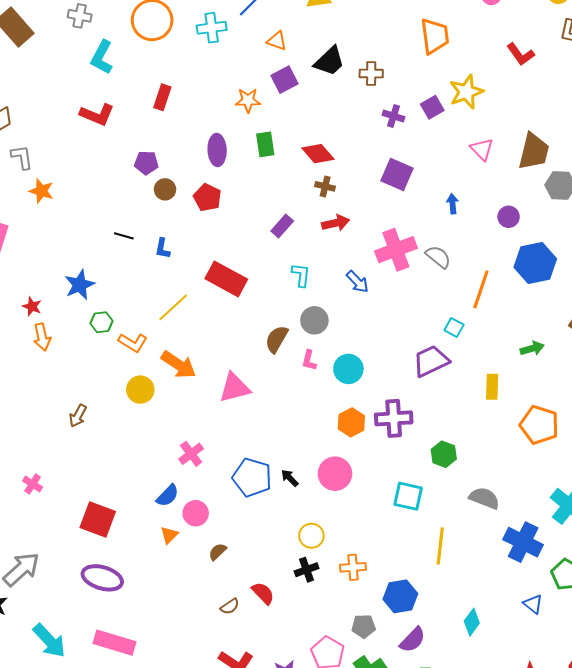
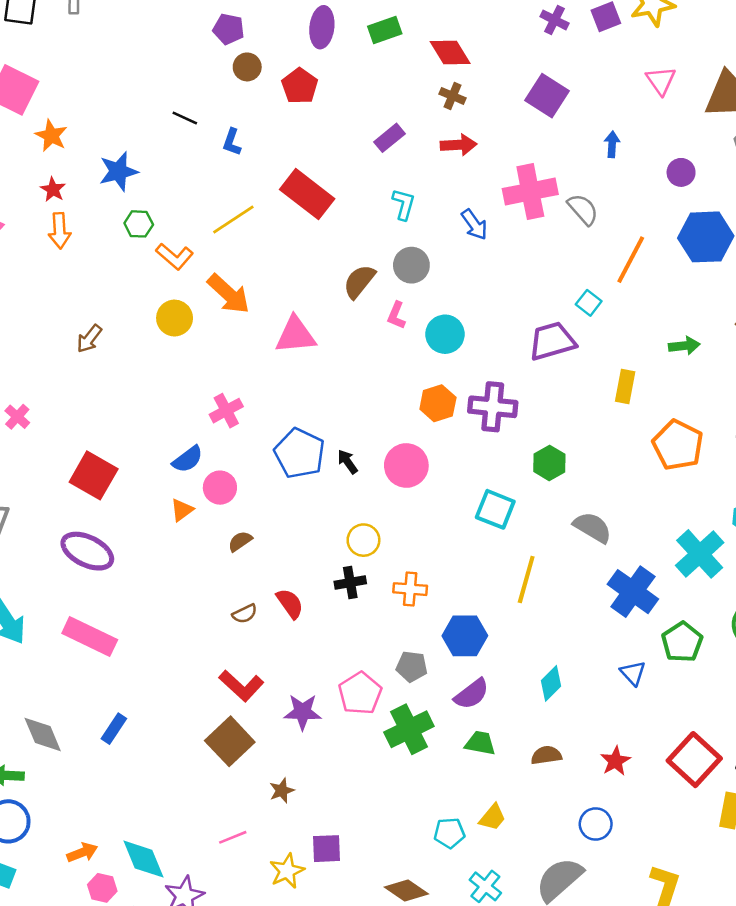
green rectangle: (265, 144) -> (385, 30), turned 70
orange star: (41, 191) -> (51, 136), moved

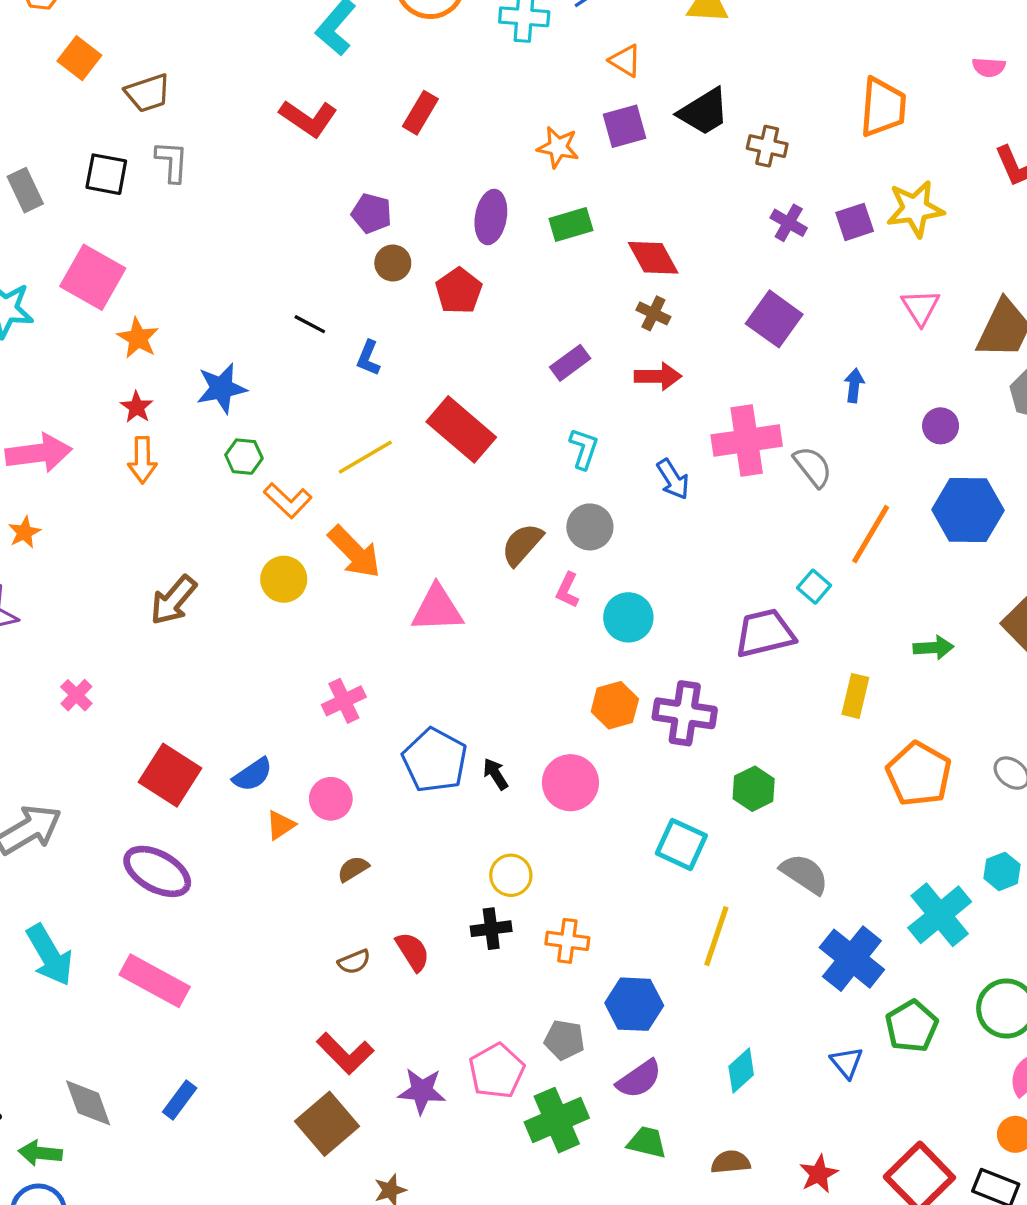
brown arrow: (89, 339) -> (173, 600), size x1.4
blue semicircle: (188, 459) -> (253, 775), moved

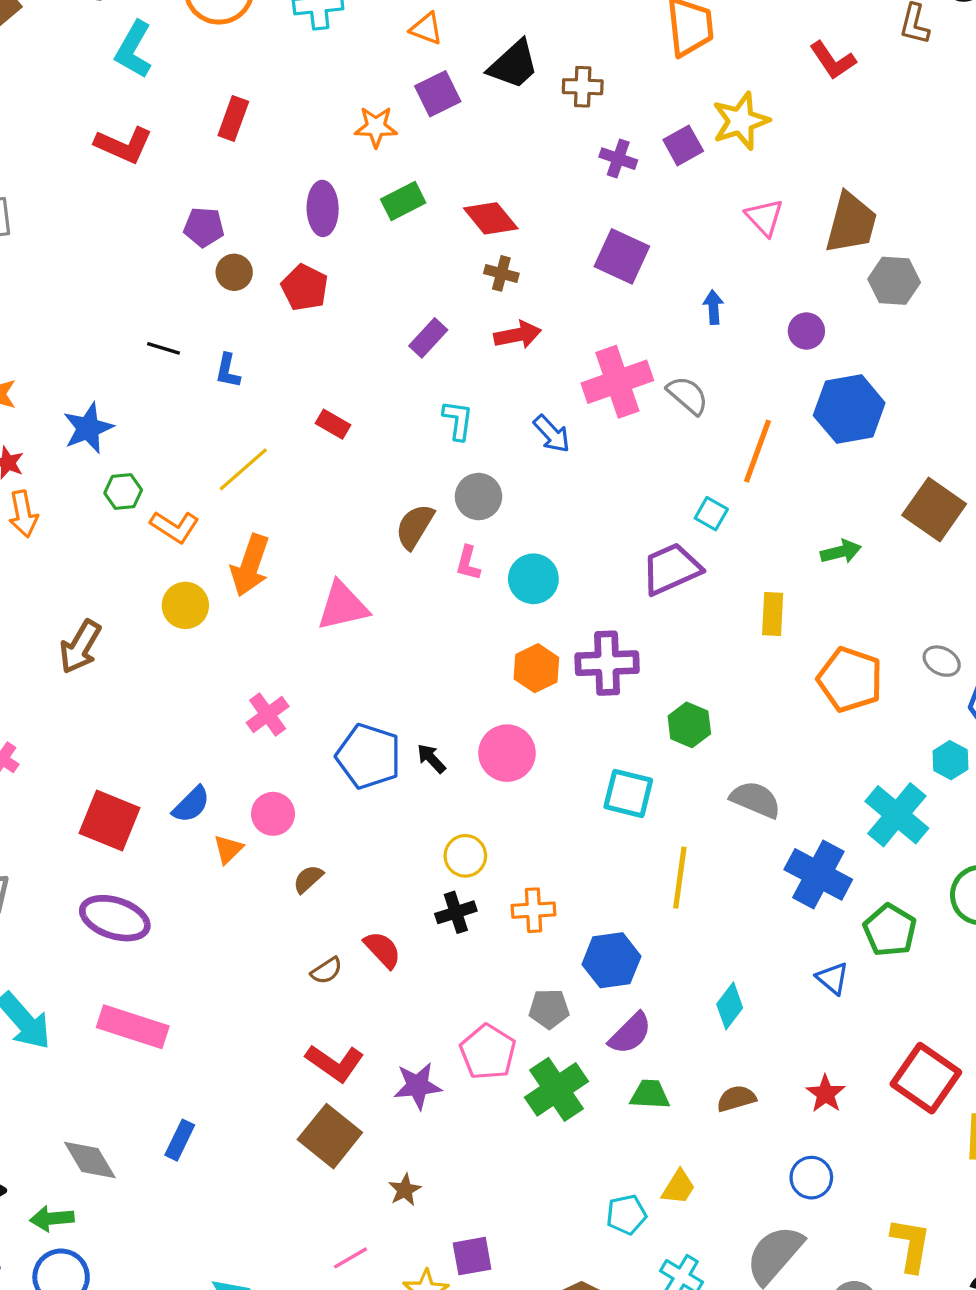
red rectangle: (461, 429) -> (333, 424), size x0.5
orange arrow: (354, 552) -> (250, 565), turned 74

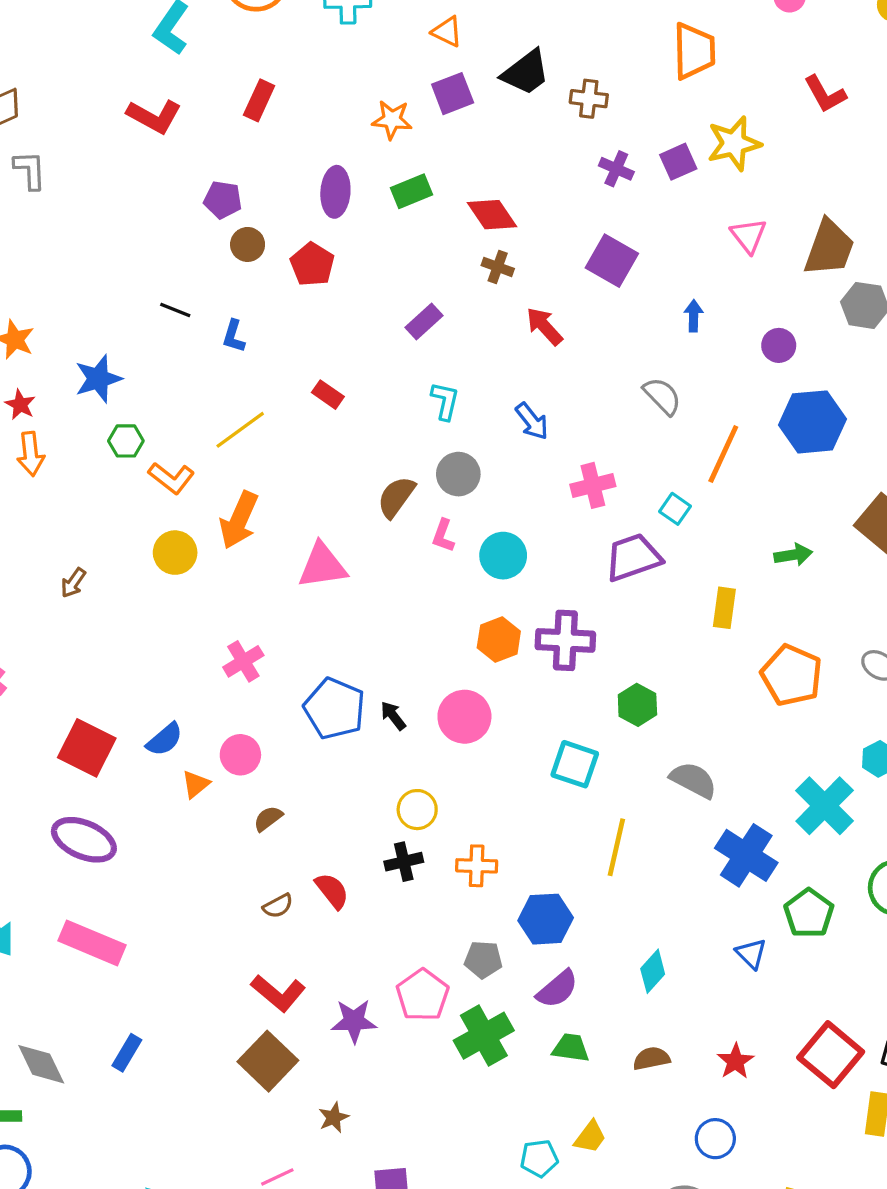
red arrow: (518, 335) -> (544, 326), moved, turned -126
pink cross: (617, 382) -> (593, 485), moved, size x0.7
brown arrow: (80, 647) -> (73, 583), size x0.6

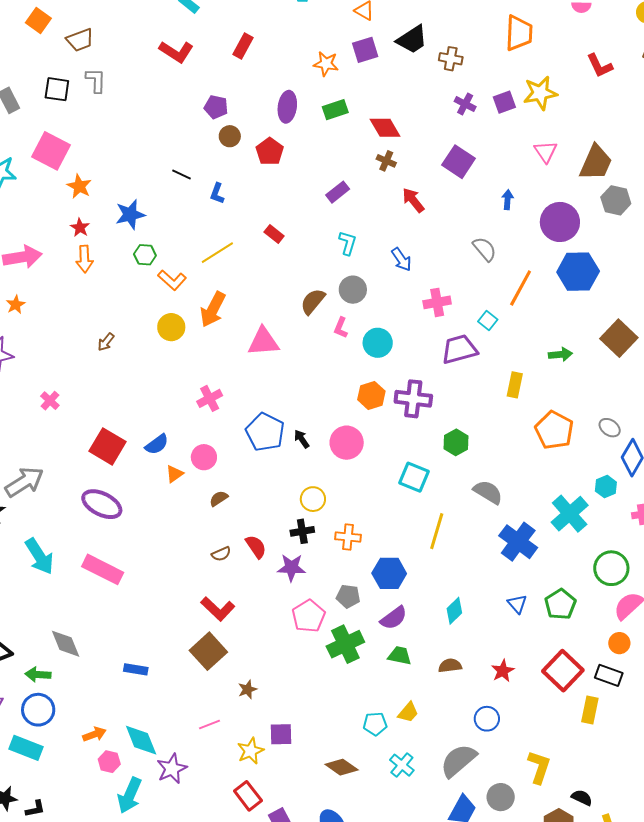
purple circle: (779, 345) -> (560, 222), size x1.8
green pentagon: (809, 913) -> (560, 604), moved
purple star: (354, 1021) -> (291, 568), moved
blue rectangle: (127, 1053) -> (136, 669), moved, turned 65

